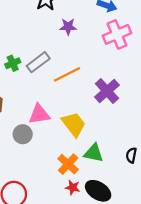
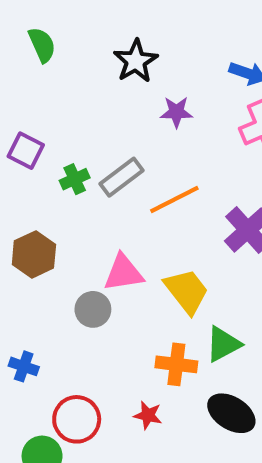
green triangle: (94, 153) -> (223, 344), turned -40
orange cross: (68, 164) -> (176, 364), turned -35
red star: (73, 187) -> (148, 415), moved

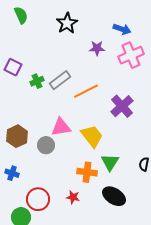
purple star: (176, 112) -> (97, 48), moved
brown hexagon: (34, 254) -> (17, 136), moved
green triangle: (223, 344) -> (110, 162), turned -30

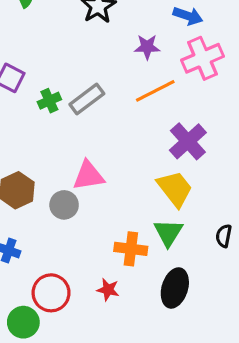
orange line: (86, 91) -> (155, 91), moved
yellow trapezoid: (92, 136) -> (175, 189), moved
black ellipse: (114, 196) -> (175, 288), turned 75

